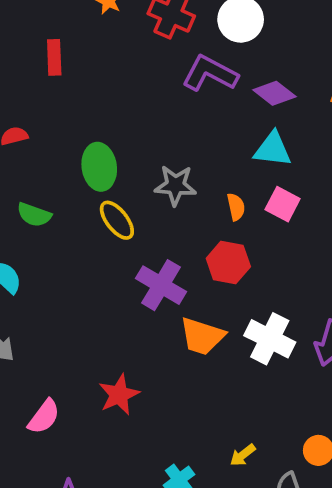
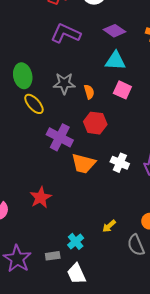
purple L-shape: (210, 73) -> (66, 33), moved
orange semicircle: (236, 207) -> (89, 92), moved
white cross: (270, 339) -> (120, 163), size x0.7

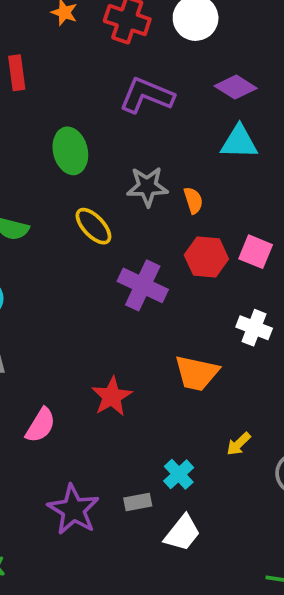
green ellipse: (23, 76) -> (70, 151), moved
pink square: (122, 90) -> (256, 252), moved
orange trapezoid: (83, 164) -> (197, 373), moved
white trapezoid: (76, 274) -> (182, 533), turned -115

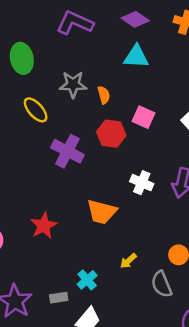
pink square: (256, 252) -> (143, 117), moved

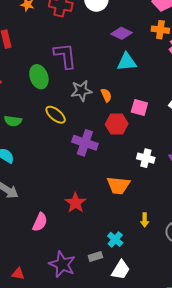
purple L-shape: (75, 23) -> (65, 56), moved, turned 68
yellow arrow: (128, 261) -> (145, 220), turned -40

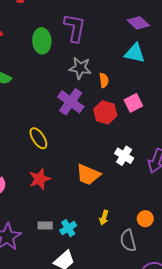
pink square: (139, 108) -> (133, 103), turned 30
yellow ellipse: (56, 115) -> (38, 138), moved
purple cross: (85, 143) -> (71, 102), moved
gray rectangle: (95, 256) -> (45, 226), moved

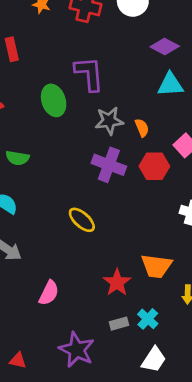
orange trapezoid: (88, 175) -> (156, 266), moved
red star: (40, 179) -> (117, 282), moved

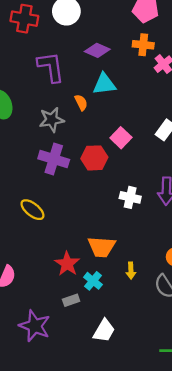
purple L-shape: (89, 74) -> (51, 67), moved
orange semicircle: (142, 128) -> (81, 103), moved
cyan cross: (148, 319) -> (93, 281), moved

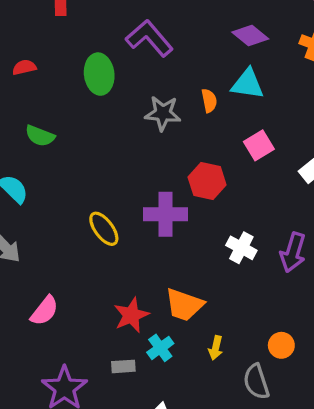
purple L-shape: (51, 67) -> (149, 38), moved, turned -48
pink square: (121, 138) -> (259, 145), moved
purple cross: (54, 159) -> (166, 214), moved, turned -32

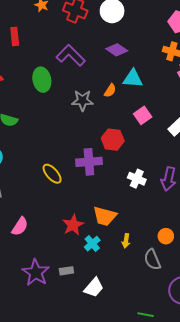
purple diamond: (250, 36) -> (117, 50), moved
orange semicircle: (209, 101) -> (110, 91), turned 48
gray rectangle: (123, 366) -> (66, 271), moved

